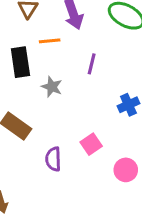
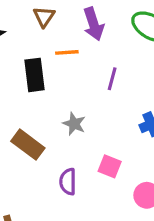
gray star: (52, 87) -> (74, 124), moved
pink square: (91, 144) -> (110, 166), turned -35

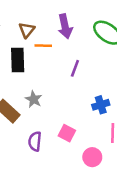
brown triangle: (44, 17) -> (27, 30), moved
gray star: (74, 124) -> (34, 99), moved

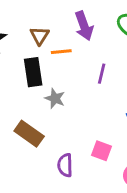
gray star: (34, 99) -> (55, 98), moved

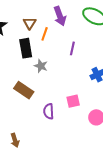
orange line: (61, 52) -> (45, 34), turned -64
pink square: (101, 151) -> (73, 101), turned -32

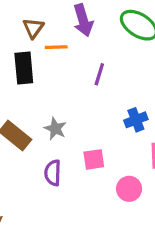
orange line: (45, 34) -> (56, 47), turned 64
gray star: (41, 66) -> (55, 129), moved

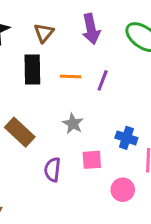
orange line: (56, 47) -> (71, 76), moved
blue cross: (136, 120) -> (126, 138), moved, turned 35
gray star: (55, 129) -> (73, 124), moved

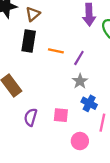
purple arrow: (91, 29) -> (89, 15), moved
brown triangle: (44, 33) -> (33, 14), moved
gray star: (73, 124) -> (80, 81), moved

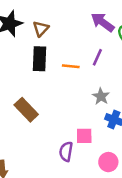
purple arrow: (89, 15) -> (103, 22), turned 135
purple line: (79, 58) -> (97, 57), moved
purple semicircle: (31, 117) -> (66, 152), moved

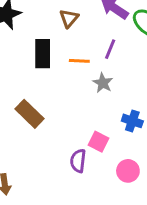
brown triangle: (41, 29) -> (69, 18), moved
gray star: (101, 96) -> (103, 83), moved
pink square: (84, 136) -> (99, 142), turned 30

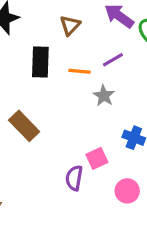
purple line: (110, 49) -> (113, 60), turned 36
pink square: (99, 142) -> (97, 158), turned 36

